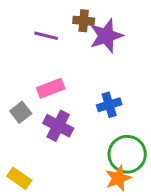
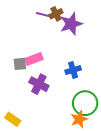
brown cross: (84, 21) -> (56, 14), turned -32
purple line: (46, 36) -> (44, 15), moved
gray square: (21, 112) -> (20, 64), moved, turned 32

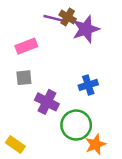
brown cross: (56, 14) -> (68, 17), turned -32
pink rectangle: (34, 59) -> (26, 46), moved
green circle: (85, 103) -> (76, 125), moved

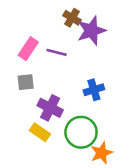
purple line: (53, 18) -> (57, 52), moved
pink rectangle: (26, 46) -> (28, 49), turned -35
yellow rectangle: (15, 144) -> (40, 132), moved

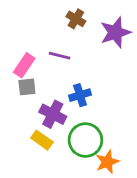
purple star: (91, 31) -> (115, 33), moved
pink rectangle: (28, 49) -> (24, 65), moved
blue cross: (94, 90) -> (80, 95), moved

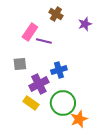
purple star: (115, 33) -> (85, 24), size x0.6
pink rectangle: (24, 65) -> (30, 32), moved
purple cross: (53, 114) -> (39, 84), turned 36

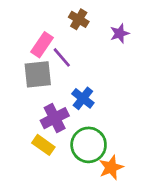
purple line: (44, 41) -> (62, 57), turned 35
gray square: (20, 64) -> (38, 74), moved, size x1.5
blue cross: (59, 70) -> (83, 98), turned -35

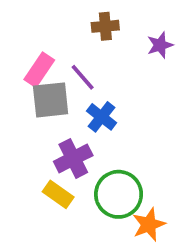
brown cross: (79, 19) -> (105, 26), turned -36
pink rectangle: (42, 45) -> (39, 70), moved
blue cross: (83, 98) -> (102, 117), moved

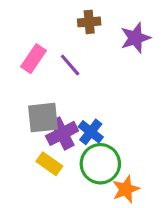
purple star: (160, 45) -> (135, 38), size x1.4
gray square: (51, 100) -> (43, 118), moved
blue cross: (102, 117) -> (91, 132), moved

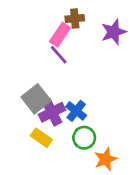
pink rectangle: (33, 59) -> (60, 35), moved
gray square: (43, 118) -> (36, 99), turned -32
green circle: (100, 164) -> (84, 138), size x0.7

